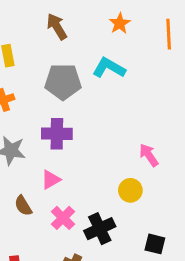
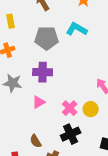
brown semicircle: (23, 206) -> (36, 141), moved
pink cross: (63, 218) -> (70, 108), moved

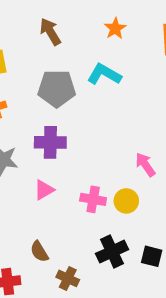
pink cross: (70, 108) -> (93, 199), turned -35
black cross: (71, 134) -> (112, 252), moved

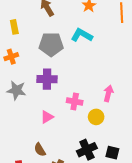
pink arrow: (145, 165) -> (108, 93), turned 49
pink triangle: (44, 190) -> (47, 117), moved
pink cross: (93, 199) -> (75, 102), moved

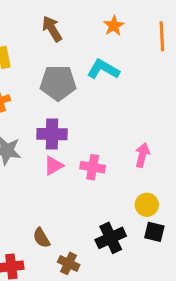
pink triangle: (47, 117) -> (54, 166), moved
yellow circle: (96, 117) -> (147, 205), moved
black square: (112, 153) -> (154, 232), moved

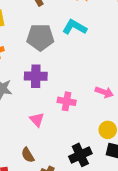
pink arrow: (142, 155) -> (104, 92), turned 96
pink triangle: (54, 166) -> (37, 120), moved, turned -42

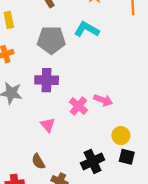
pink arrow: (104, 92) -> (103, 100), moved
pink cross: (67, 101) -> (78, 106), turned 30

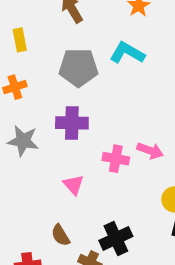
pink cross: (78, 106) -> (116, 159), turned -30
black cross: (93, 161) -> (116, 238), moved

